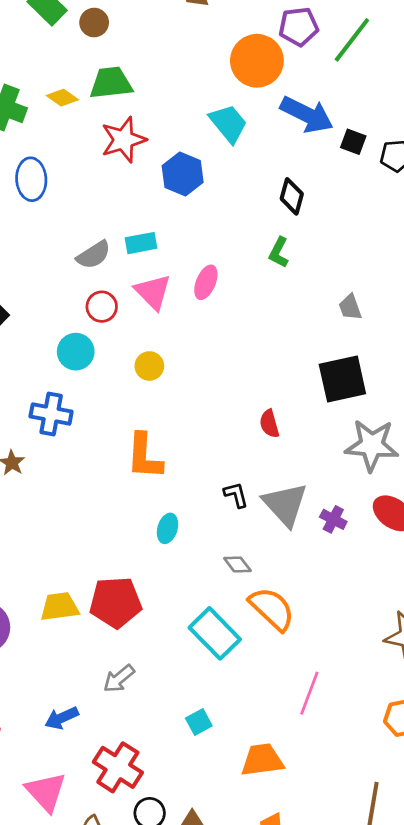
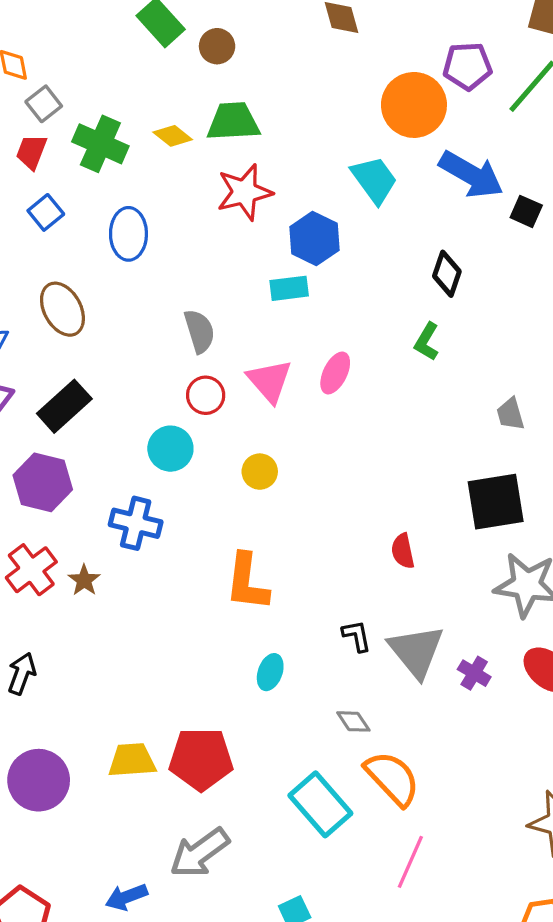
cyan rectangle: (141, 243) -> (289, 288), moved
gray semicircle: (94, 255) -> (199, 331), turned -78
gray arrow: (119, 679) -> (200, 853), size x1.5
pink line: (309, 693) -> (410, 862), moved

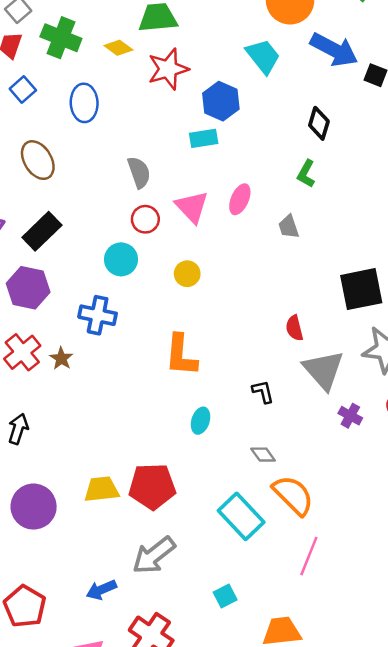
yellow diamond: (173, 136) -> (118, 48), moved
gray trapezoid: (510, 414) -> (289, 227), moved
gray triangle: (416, 651) -> (323, 370), moved

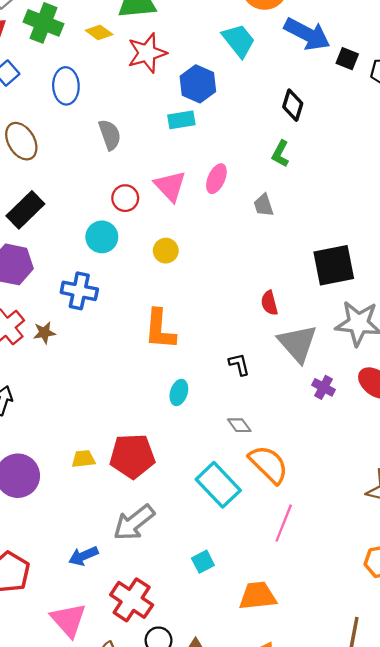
gray semicircle: (139, 172) -> (110, 135), moved
brown star: (61, 358) -> (44, 333), turned 30
yellow trapezoid: (102, 489) -> (83, 459), size x0.7

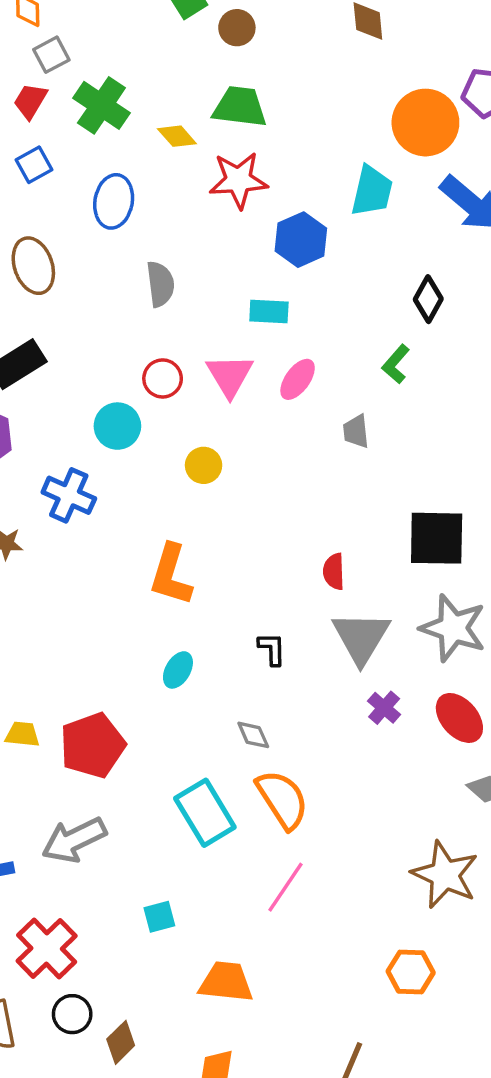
cyan trapezoid: (239, 41) -> (372, 191), turned 39
cyan rectangle: (181, 120) -> (269, 312), moved
red pentagon: (132, 456) -> (92, 745), turned -30

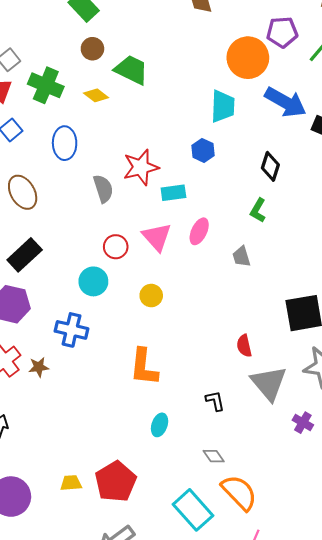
brown circle: (237, 28) -> (92, 49), moved
green trapezoid: (240, 107) -> (131, 70), turned 30
red star: (238, 180) -> (141, 167), moved
blue hexagon: (301, 240) -> (203, 150), moved, size x0.7
purple cross: (384, 708) -> (303, 423), moved

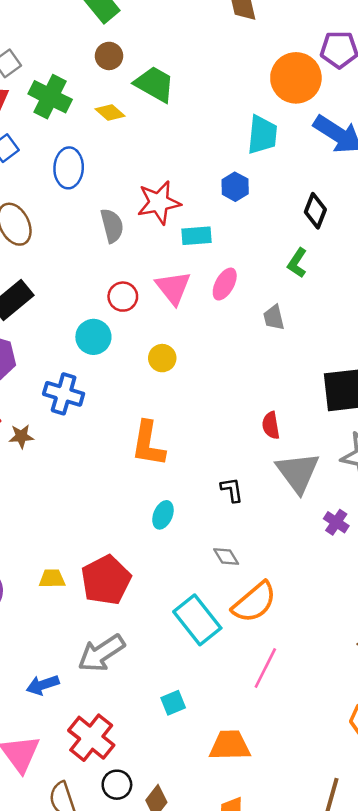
orange semicircle: (239, 493) -> (254, 602), turned 90

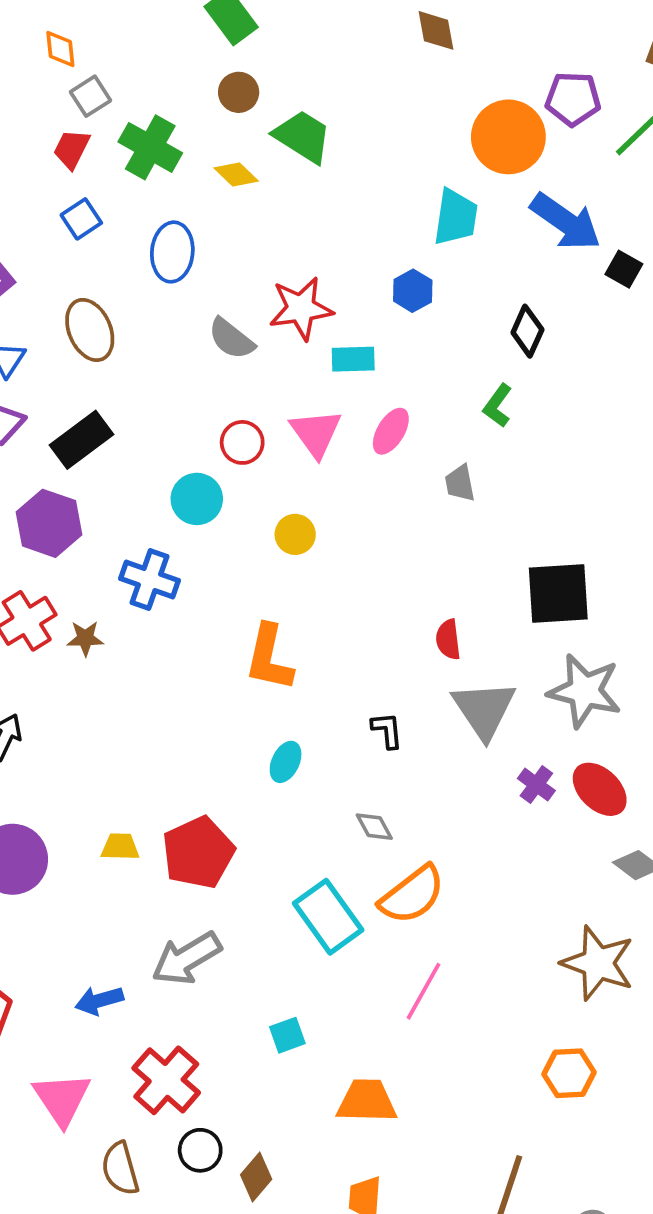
gray semicircle: (112, 226) -> (231, 339), turned 140

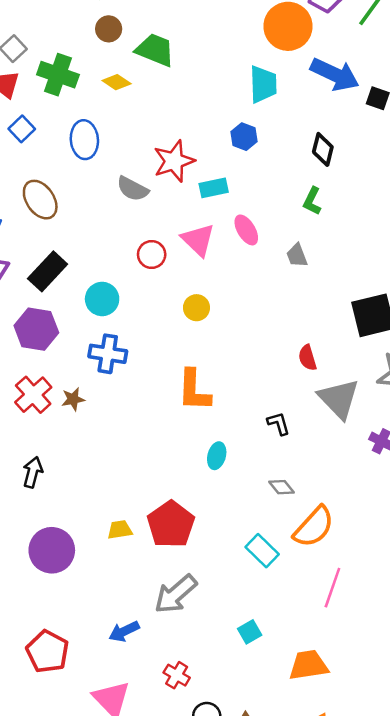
pink ellipse: (391, 431) -> (246, 230), turned -52
cyan circle: (197, 499) -> (102, 299), moved
cyan rectangle: (328, 917) -> (262, 551), size x0.7
red cross: (166, 1080) -> (177, 675), size x0.6

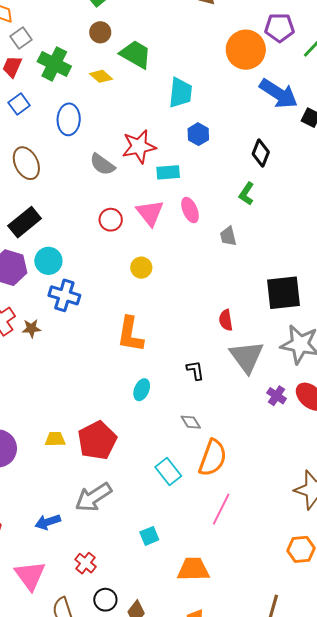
cyan trapezoid: (263, 84) -> (180, 93), moved
cyan circle: (102, 299) -> (48, 261), moved
orange semicircle: (314, 527) -> (213, 458), turned -30

